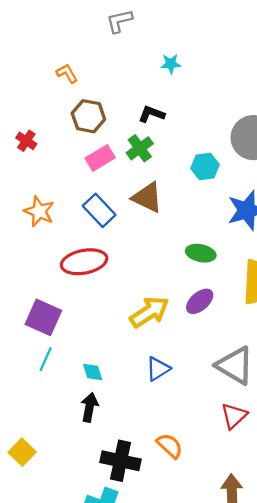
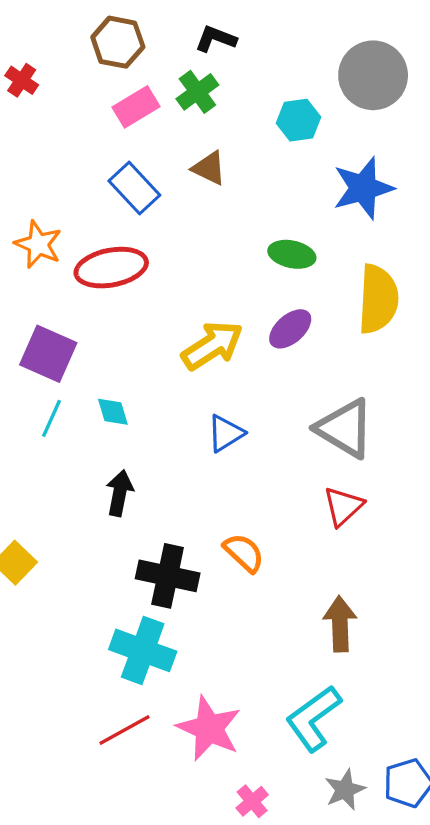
brown triangle: (147, 198) -> (209, 168), size x0.7
orange star: (39, 211) -> (38, 244), moved
cyan diamond: (93, 372) -> (113, 412), moved

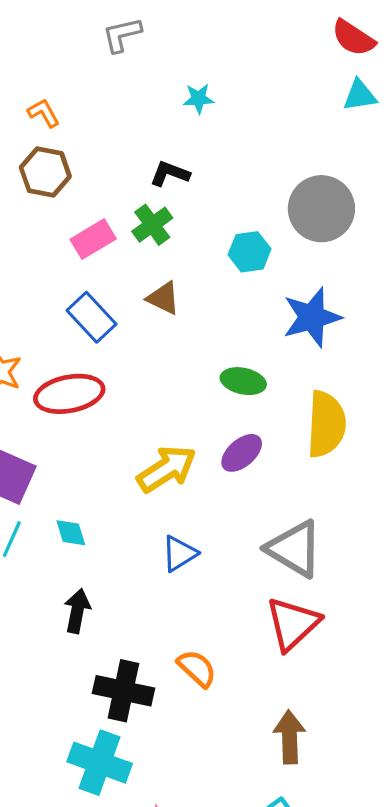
brown hexagon: (118, 42) -> (45, 172), moved
red triangle: (343, 506) -> (293, 624), size x1.4

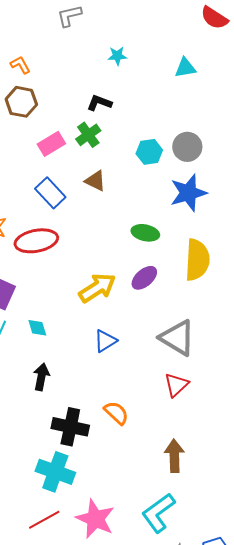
cyan triangle: (360, 95) -> (185, 68), moved
gray circle: (321, 209) -> (187, 147), moved, size x0.7
red triangle: (293, 624) -> (176, 385), size x0.7

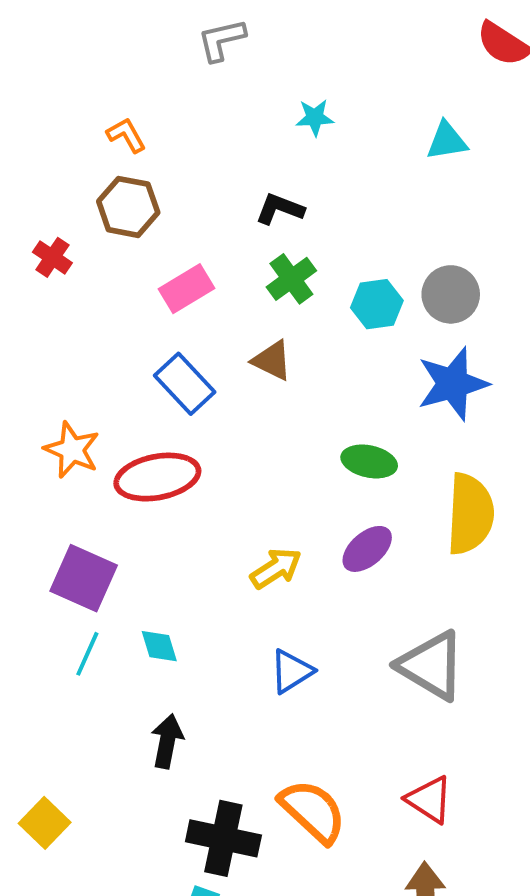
green cross: (88, 135) -> (291, 279), moved
yellow arrow: (97, 288) -> (276, 568), size x0.7
red triangle: (176, 385) -> (429, 800), moved, turned -44
orange semicircle: (116, 413) -> (313, 811), size x1.4

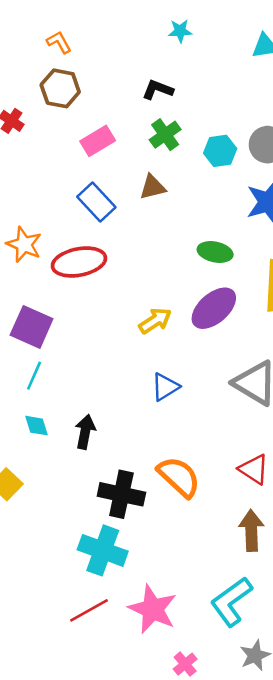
brown triangle: (272, 360) -> (153, 187), turned -40
purple ellipse: (367, 549) -> (214, 308), size x1.4
cyan diamond: (159, 646) -> (37, 426), moved

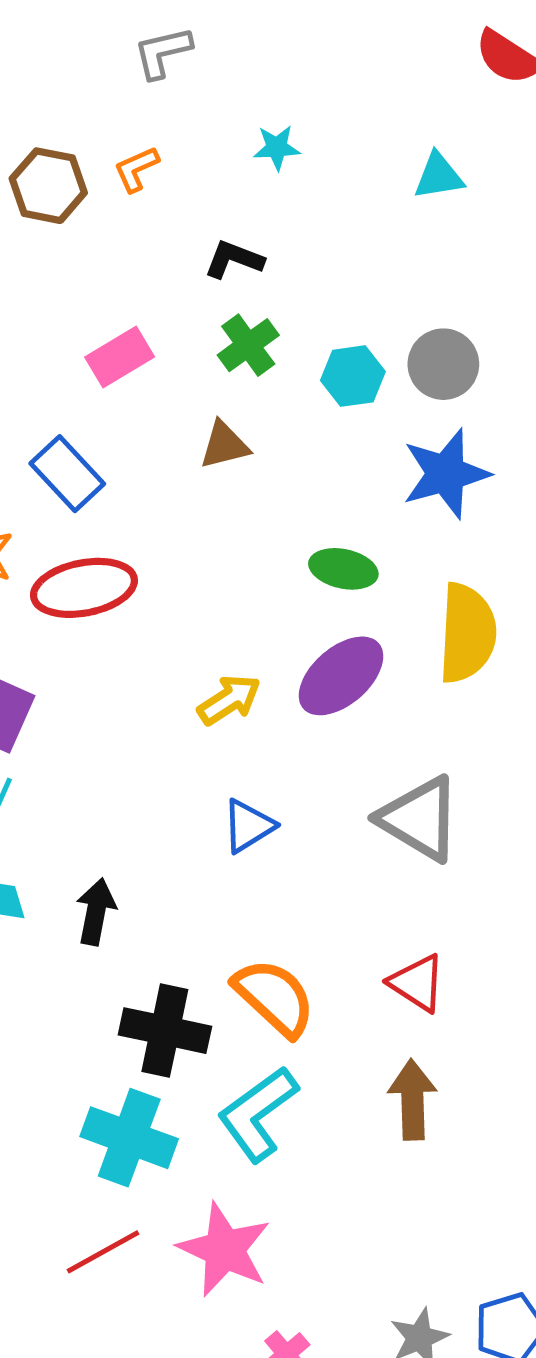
orange L-shape: (59, 42) -> (136, 169), moved, turned -85
brown hexagon: (60, 88) -> (48, 186), moved
blue rectangle: (96, 202) -> (67, 474), moved
cyan L-shape: (231, 602) -> (258, 1114), moved

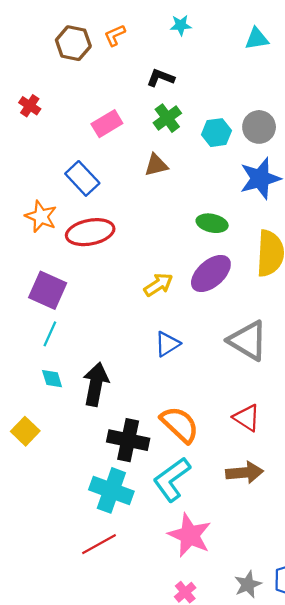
black arrow: (96, 912) -> (96, 384), size x1.4
brown arrow: (412, 1100) -> (244, 473), turned 87
pink star: (224, 1250) -> (190, 535), moved

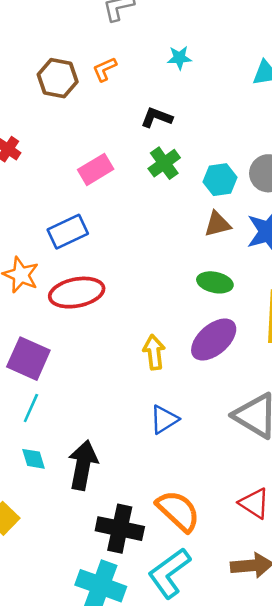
brown triangle: (156, 165) -> (217, 224), moved
blue rectangle: (82, 178) -> (68, 232), turned -72
yellow arrow: (158, 285) -> (154, 352), turned -64

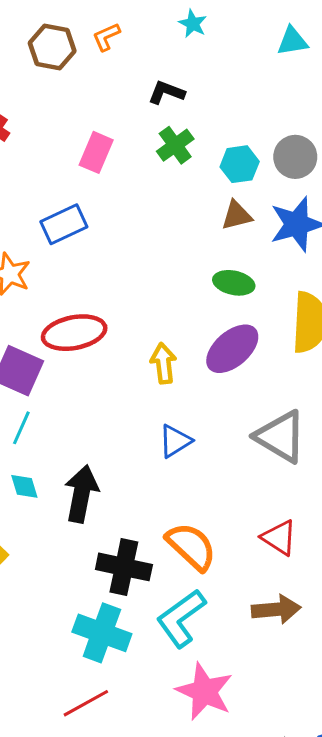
cyan star: (179, 58) -> (193, 24), turned 30
pink rectangle: (96, 169) -> (96, 152), turned -36
red ellipse: (77, 293) -> (74, 333), moved

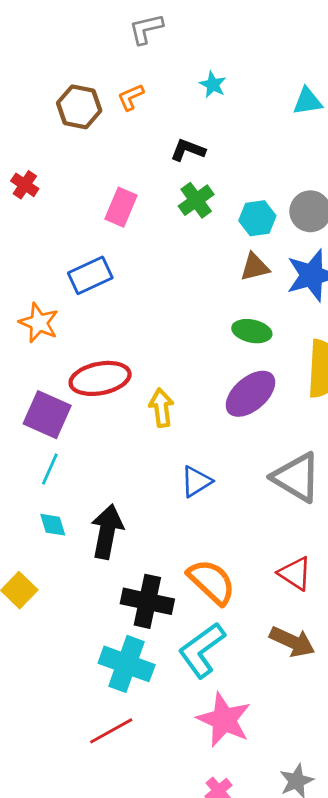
yellow arrow: (163, 363) -> (161, 408), moved
brown arrow: (276, 609) -> (292, 642), turned 30

